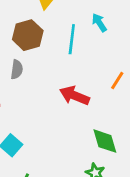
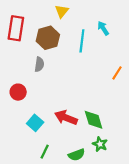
red arrow: (75, 96) -> (66, 118), moved
green diamond: (105, 141) -> (94, 120), moved

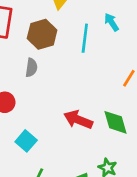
red arrow: (66, 118) -> (78, 120), moved
green diamond: (94, 120) -> (115, 122), moved

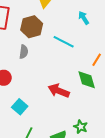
cyan line: (85, 38) -> (64, 42), moved, turned -70
green diamond: (115, 122) -> (87, 80), moved

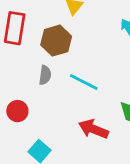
cyan line: (64, 42) -> (84, 82), moved

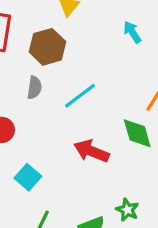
cyan line: (84, 82) -> (80, 96), turned -64

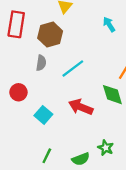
cyan square: (28, 177) -> (43, 115), moved

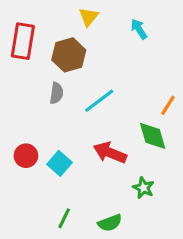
cyan arrow: (109, 24) -> (139, 29), moved
red circle: (18, 92) -> (26, 156), moved
green star: (106, 148) -> (143, 188), moved

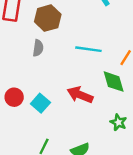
cyan line: (99, 101) -> (88, 49), moved, turned 45
green star: (143, 188) -> (118, 122), moved

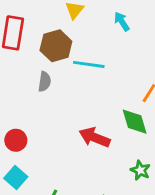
cyan line: (88, 49) -> (89, 64), moved
cyan square: (40, 103) -> (16, 177), moved

